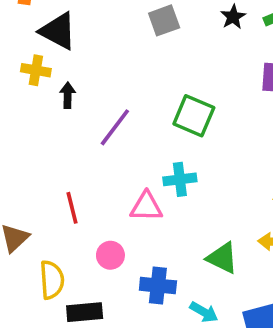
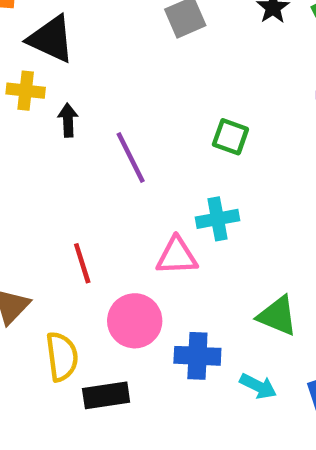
green square: (194, 116) -> (230, 137), size x0.7
purple line: (115, 127) -> (131, 157), turned -60
pink circle: (110, 255) -> (135, 321), size x1.5

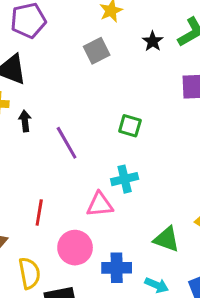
red line: (82, 263) -> (39, 212), turned 30

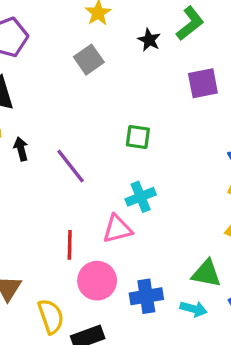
red line: (39, 212) -> (70, 245), moved
green triangle: (167, 239) -> (206, 273), moved

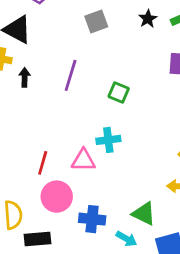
purple line: (71, 166) -> (71, 75), moved, turned 40

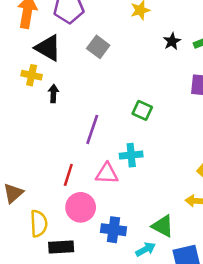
gray square: (96, 22) -> (98, 47), moved, turned -35
purple line: (71, 75) -> (92, 129), moved
cyan arrow: (126, 239) -> (146, 249), turned -60

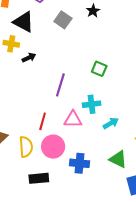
black star: (172, 41) -> (93, 11), moved
black arrow: (53, 93) -> (29, 58), turned 64
yellow semicircle: (39, 224) -> (26, 147), moved
cyan arrow: (146, 249) -> (111, 123), moved

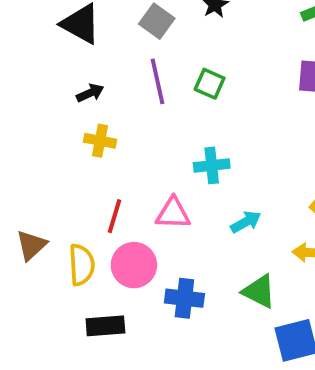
yellow cross: (11, 44) -> (100, 141), moved
green square: (99, 69) -> (210, 84), moved
purple line: (60, 85) -> (157, 81), moved, turned -30
cyan cross: (92, 104) -> (212, 165), moved

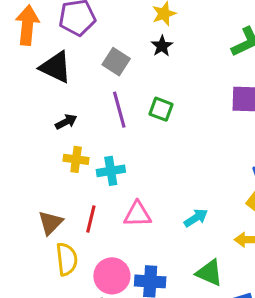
cyan cross: (212, 165) -> (111, 171), moved
brown triangle: (31, 245) -> (50, 223), moved
pink circle: (134, 265) -> (112, 276), moved

